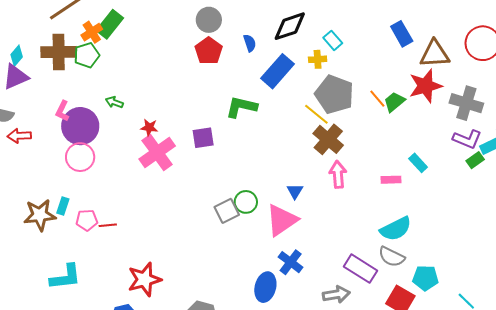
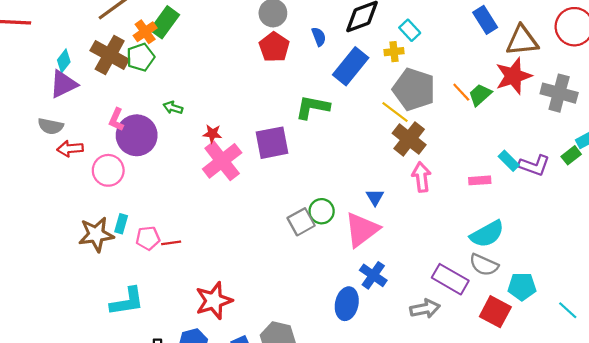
brown cross: (59, 52) -> (110, 55), turned 32
purple square: (203, 138) -> (272, 143), size x1.4
purple L-shape: (467, 139) -> (534, 165), moved
pink circle: (80, 157) -> (108, 170), moved

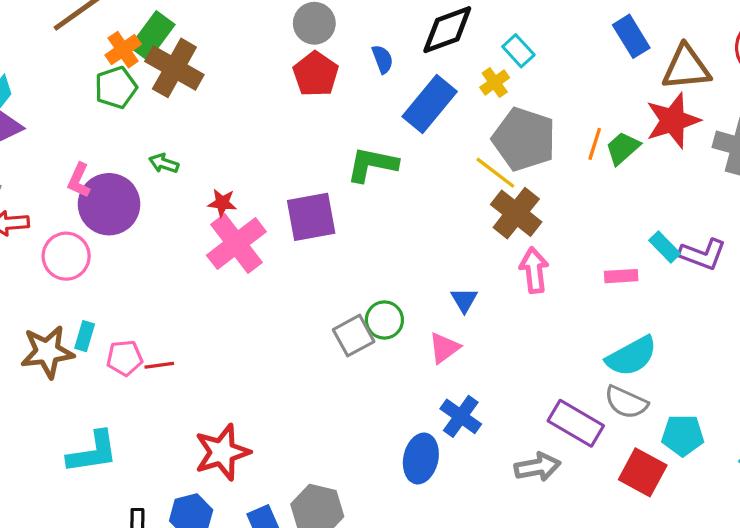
yellow cross: (394, 52) -> (495, 83), turned -30
brown cross: (110, 55) -> (174, 68), moved
orange line: (461, 92) -> (595, 144), turned 60
pink triangle: (362, 230) -> (444, 348), size x0.6

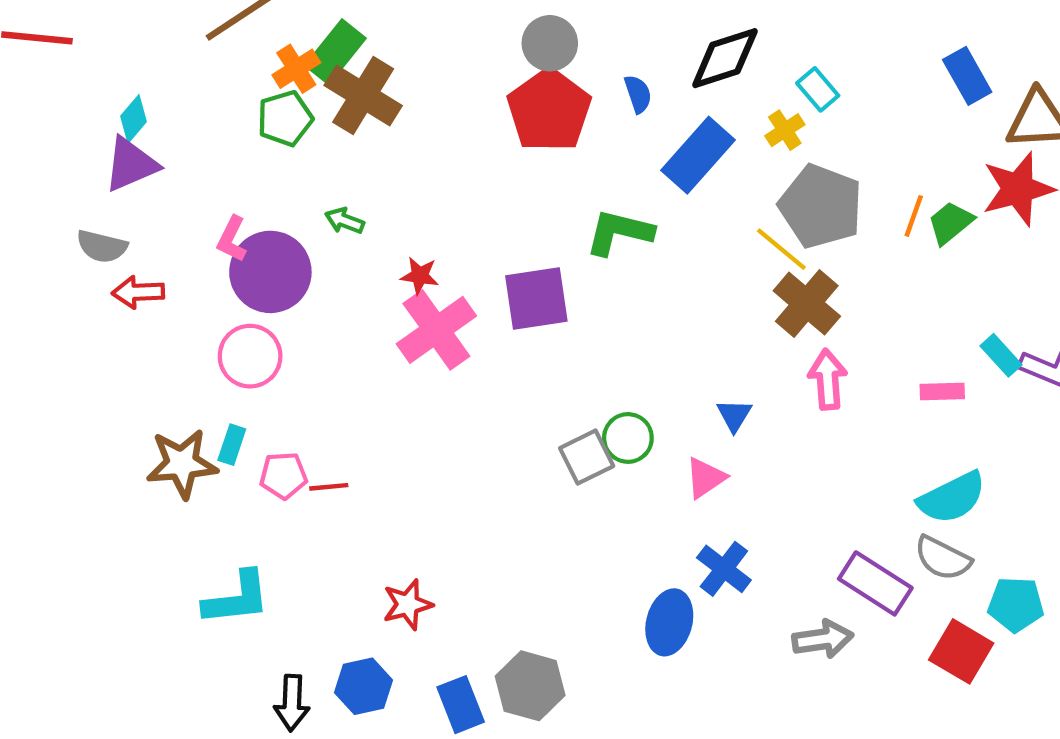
red pentagon: (316, 74) -> (549, 110), size x1.4
pink circle: (66, 256) -> (250, 356), moved
red star: (222, 452) -> (408, 604), size x0.7

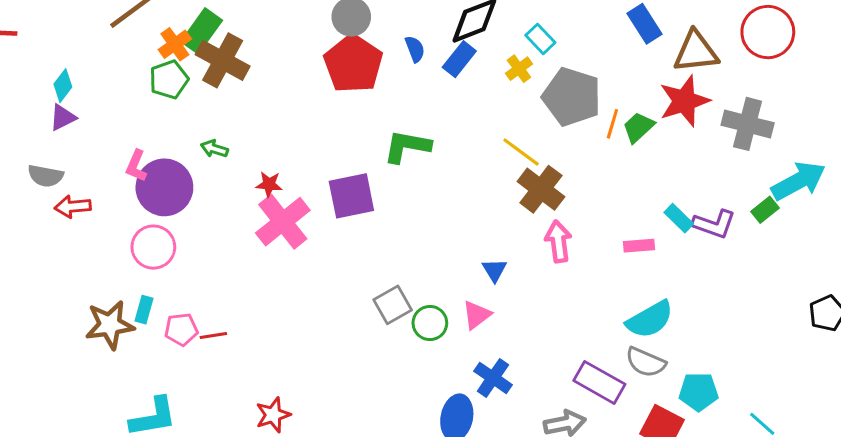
blue rectangle: (698, 155) -> (459, 59), moved, size x0.7
purple triangle: (131, 164) -> (63, 117), size x0.7
gray pentagon: (821, 206) -> (572, 97), moved
green circle: (628, 438) -> (430, 323), moved

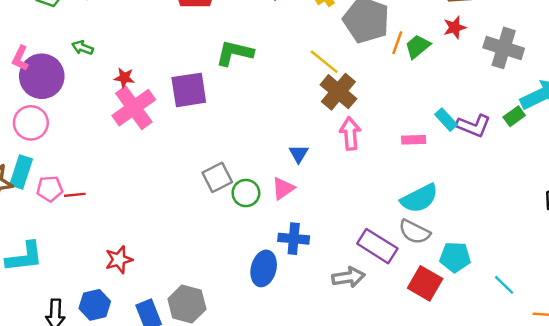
red star: (684, 101) -> (455, 27), size x0.6
cyan rectangle: (144, 310) -> (21, 172), size x1.5
blue cross: (493, 378) -> (294, 239), turned -32

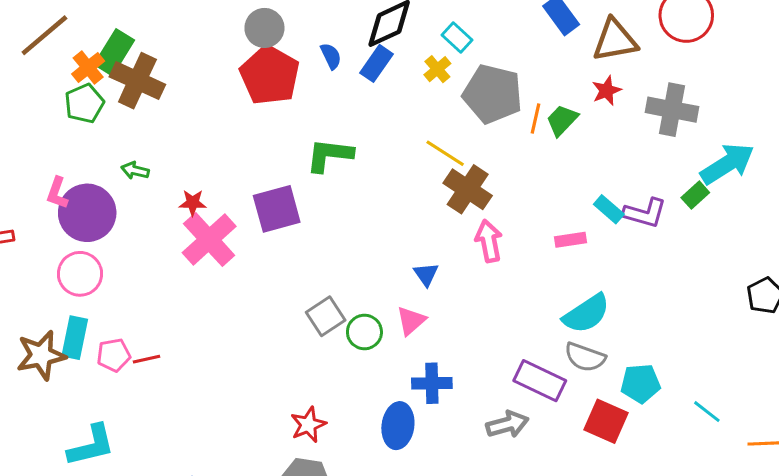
red star: (119, 260) -> (308, 425), moved

